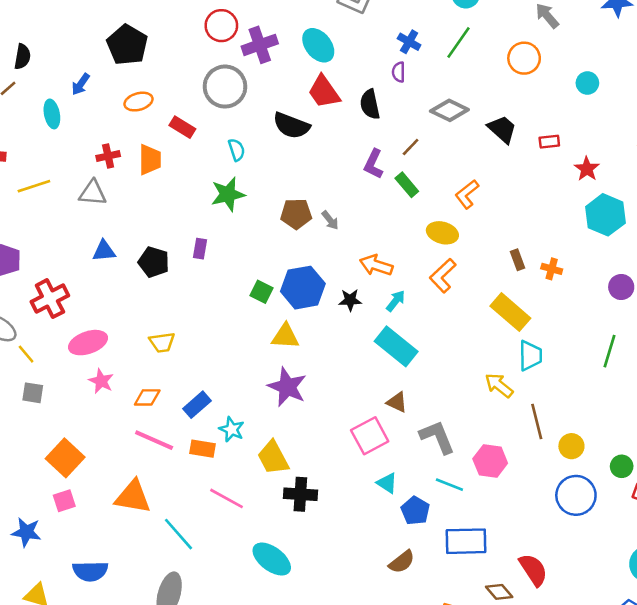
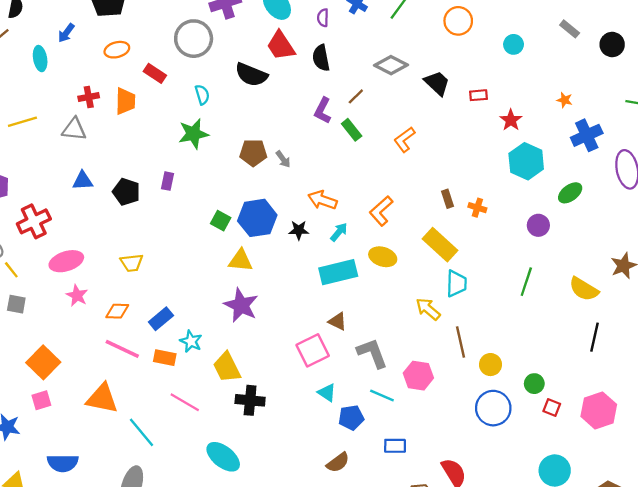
purple semicircle: (399, 72) -> (323, 18), moved
yellow ellipse: (442, 233) -> (383, 257), moved
cyan rectangle: (396, 346) -> (338, 272), turned -54
blue pentagon: (415, 511) -> (351, 418), turned 30
blue rectangle: (466, 541) -> (395, 446), size x0.6

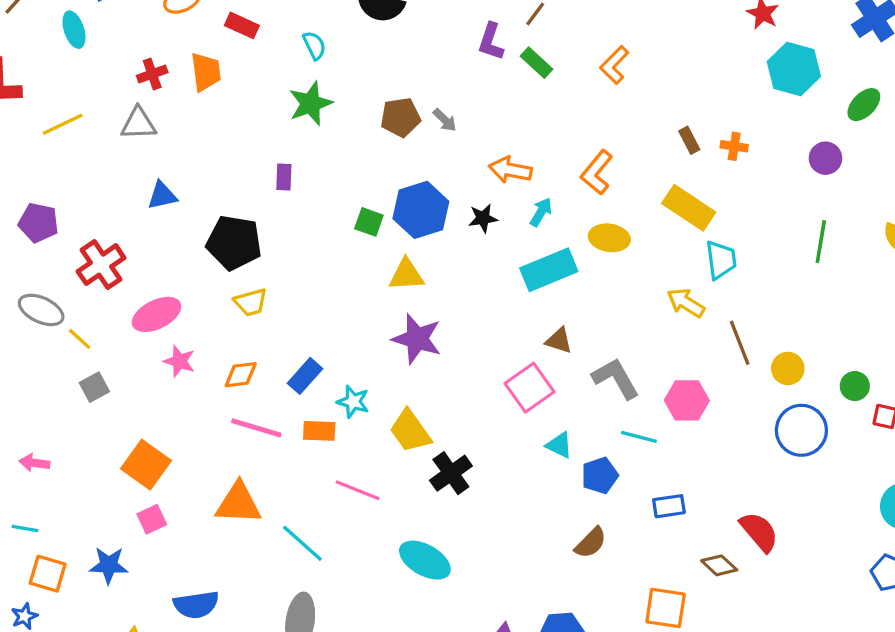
black pentagon: (126, 192) -> (234, 243), moved, size x1.4
gray square: (16, 304) -> (94, 387), turned -30
black cross: (250, 400) -> (451, 473), turned -32

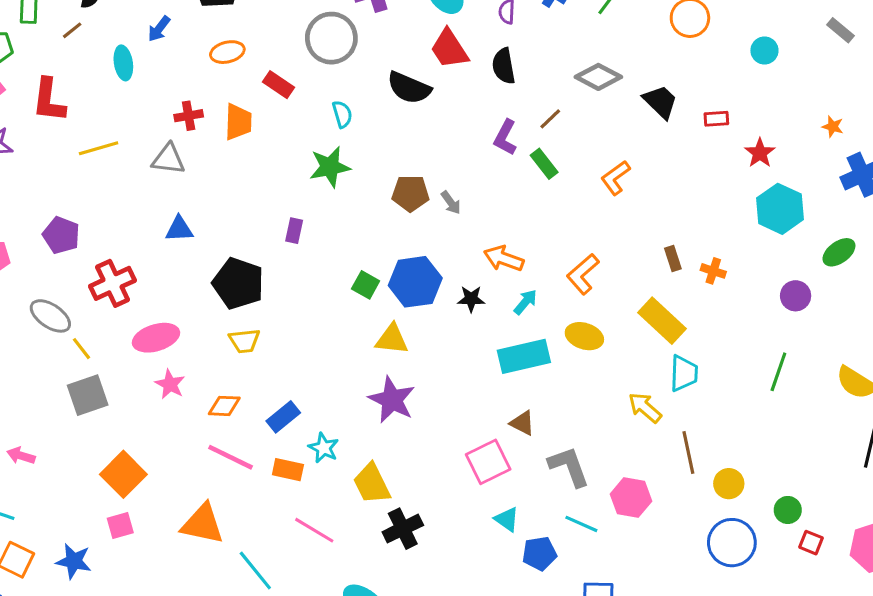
gray square: (94, 387) -> (88, 395), size x1.5

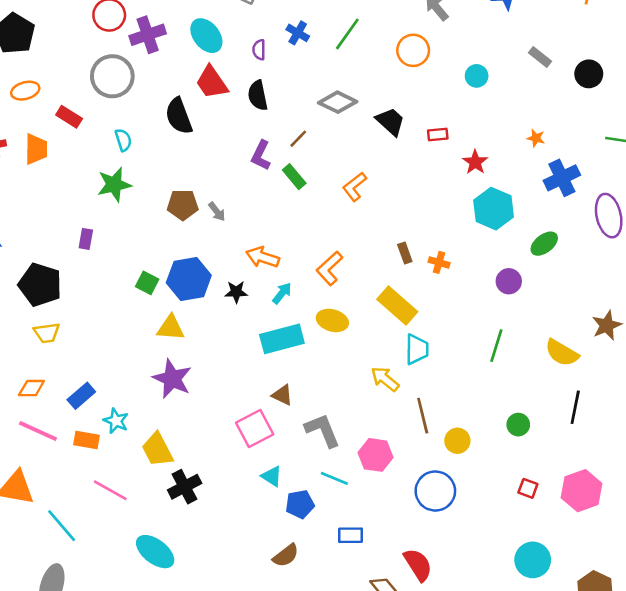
black semicircle: (409, 88) -> (179, 116), turned 48
green circle: (788, 510) -> (518, 425), moved
blue circle: (732, 543) -> (435, 491), moved

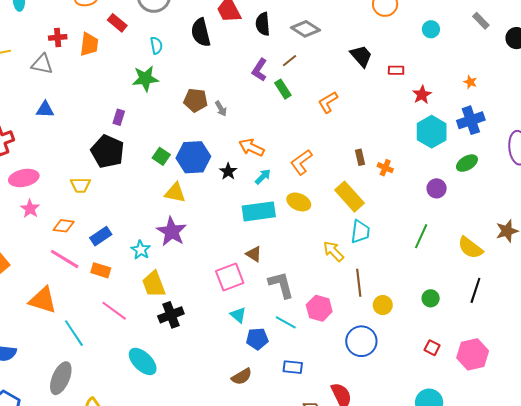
gray diamond: (338, 102) -> (305, 29), moved
blue cross: (562, 178) -> (471, 120), moved
black pentagon: (40, 285) -> (108, 151), moved
black star: (236, 292) -> (228, 171), turned 30
cyan star: (116, 421) -> (141, 250), moved

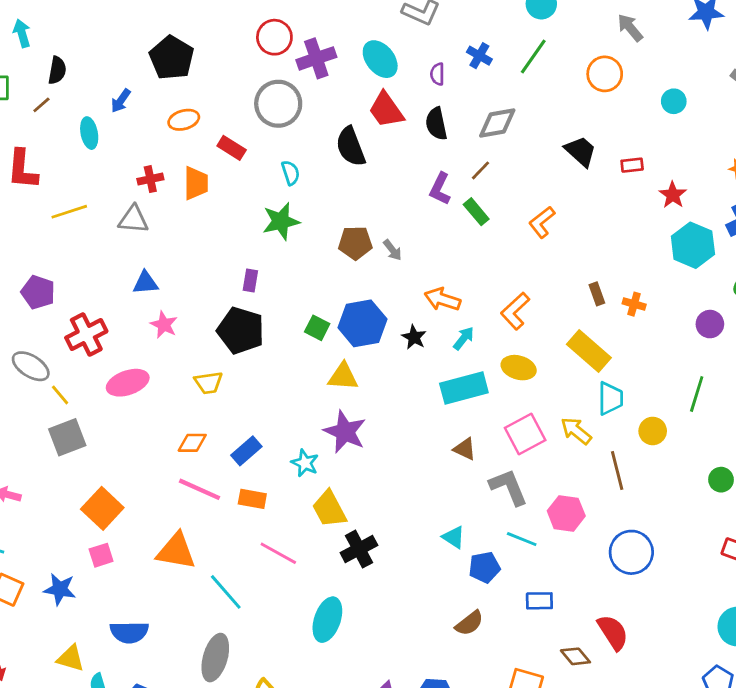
gray diamond: (305, 29) -> (497, 123), turned -36
pink star: (30, 209) -> (164, 325), moved
pink square: (230, 277) -> (525, 434), moved
yellow circle: (383, 305) -> (653, 431), moved
cyan ellipse: (143, 361) -> (327, 620), turned 72

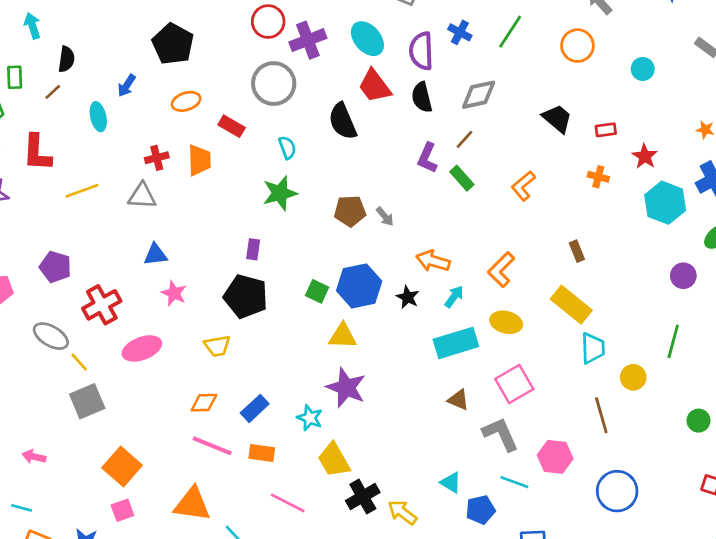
purple semicircle: (437, 74) -> (421, 51), size x1.8
orange cross: (634, 304) -> (598, 177), moved
yellow arrow: (576, 431) -> (402, 512), moved

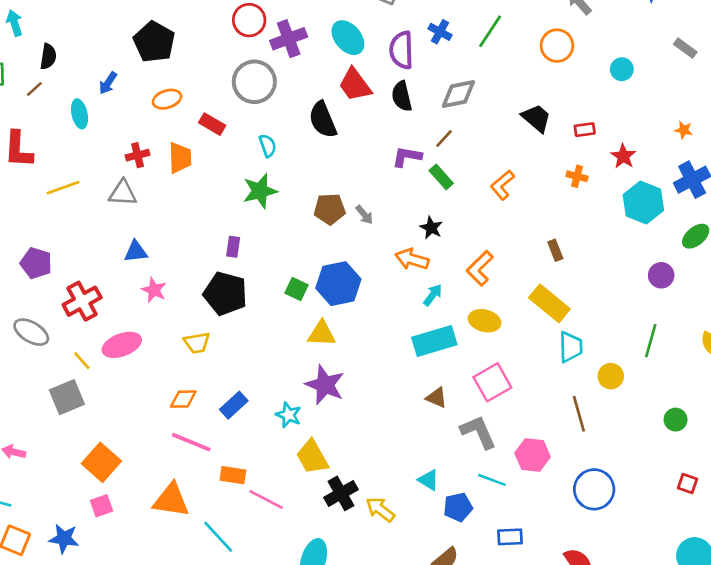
purple L-shape: (427, 158) -> (407, 157), turned 76
black star: (408, 297) -> (431, 228), moved
yellow line: (79, 362) -> (82, 361), moved
orange rectangle: (262, 453) -> (233, 475), moved

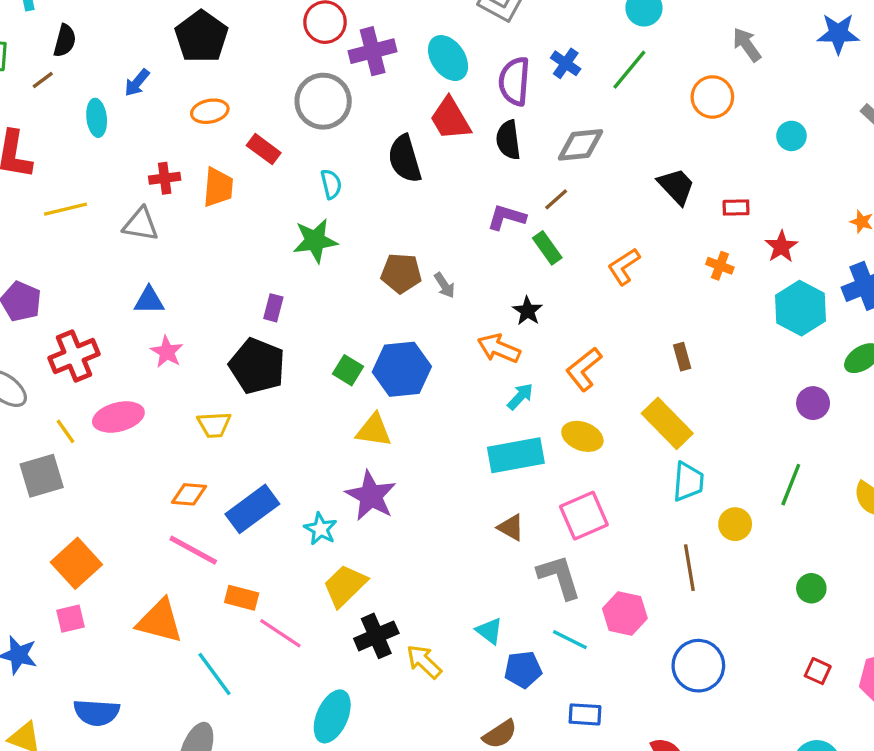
blue rectangle: (234, 405) -> (252, 509), size x1.4
yellow trapezoid: (312, 457) -> (345, 586), turned 69

